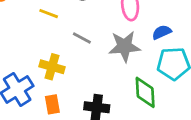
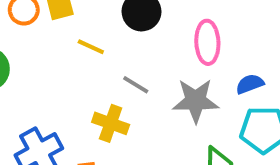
yellow cross: (52, 67) -> (111, 123), moved

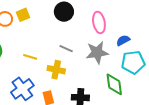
yellow line: (91, 47) -> (30, 57), moved

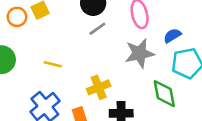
gray line: (66, 49) -> (97, 29), moved, turned -56
yellow cross: (56, 70) -> (99, 87), moved, turned -30

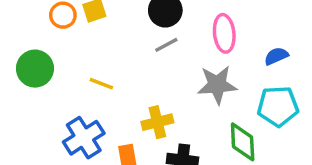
blue semicircle: (172, 36) -> (276, 56), moved

